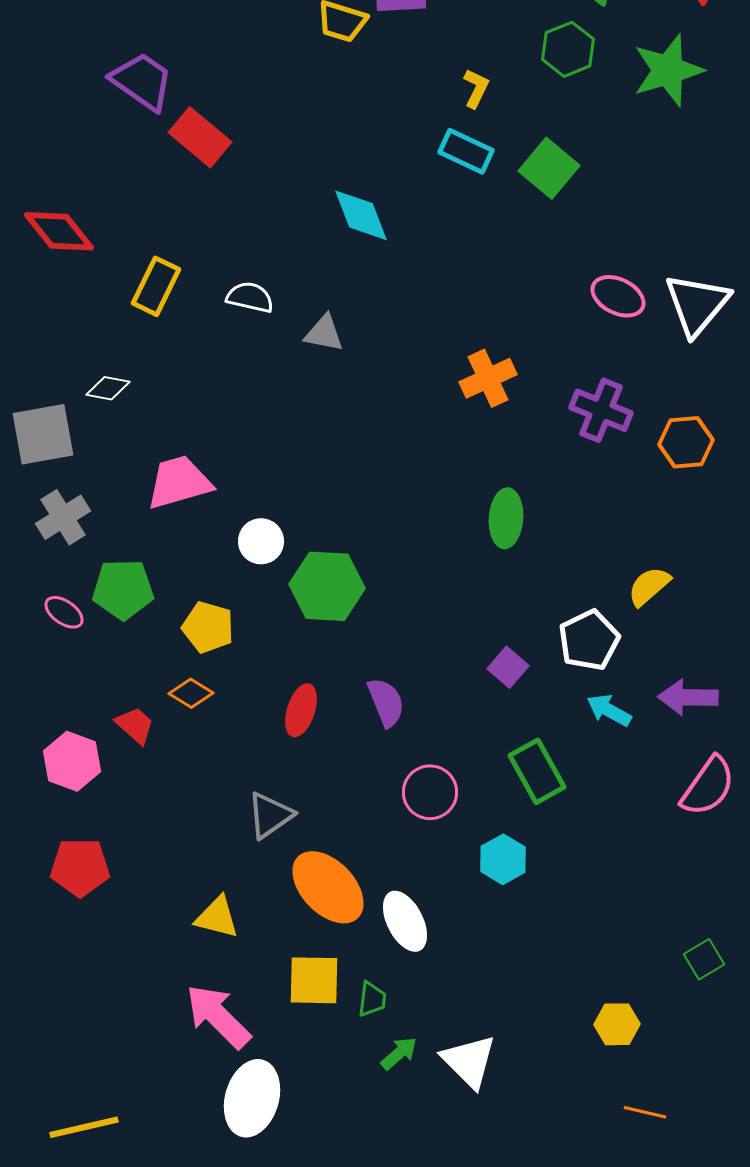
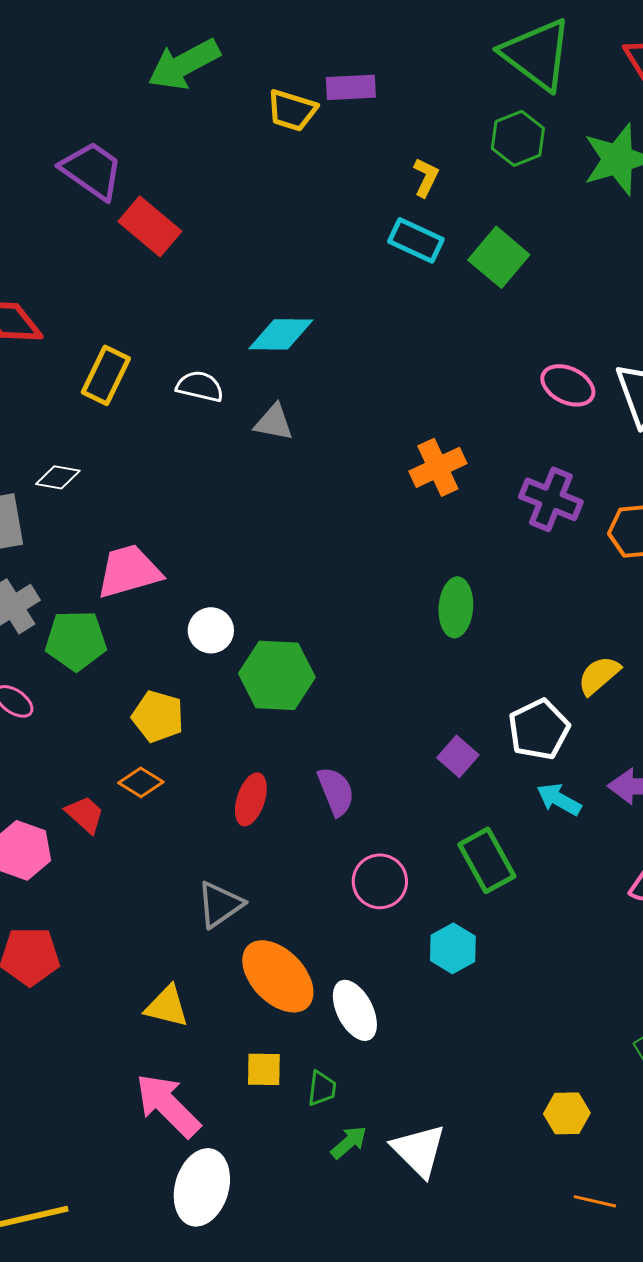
cyan diamond: (361, 215) -> (281, 334), moved, turned -68
green pentagon: (123, 589) -> (76, 640), moved
yellow square: (314, 980) -> (264, 1069), size x0.7

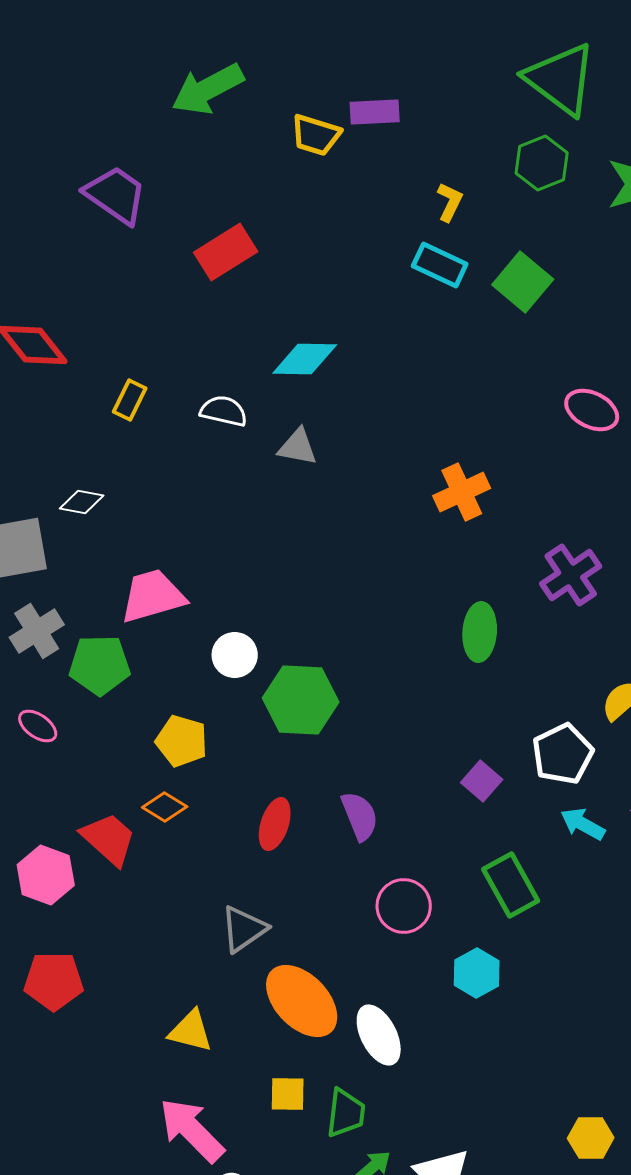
red rectangle: (150, 226) -> (226, 252), moved, turned -72
yellow rectangle: (106, 375) -> (130, 400), size x0.7
purple cross: (551, 499) -> (571, 575), moved, turned 34
red trapezoid: (85, 814) -> (109, 839), size x1.4
green trapezoid: (322, 1088) -> (346, 1113), size x1.4

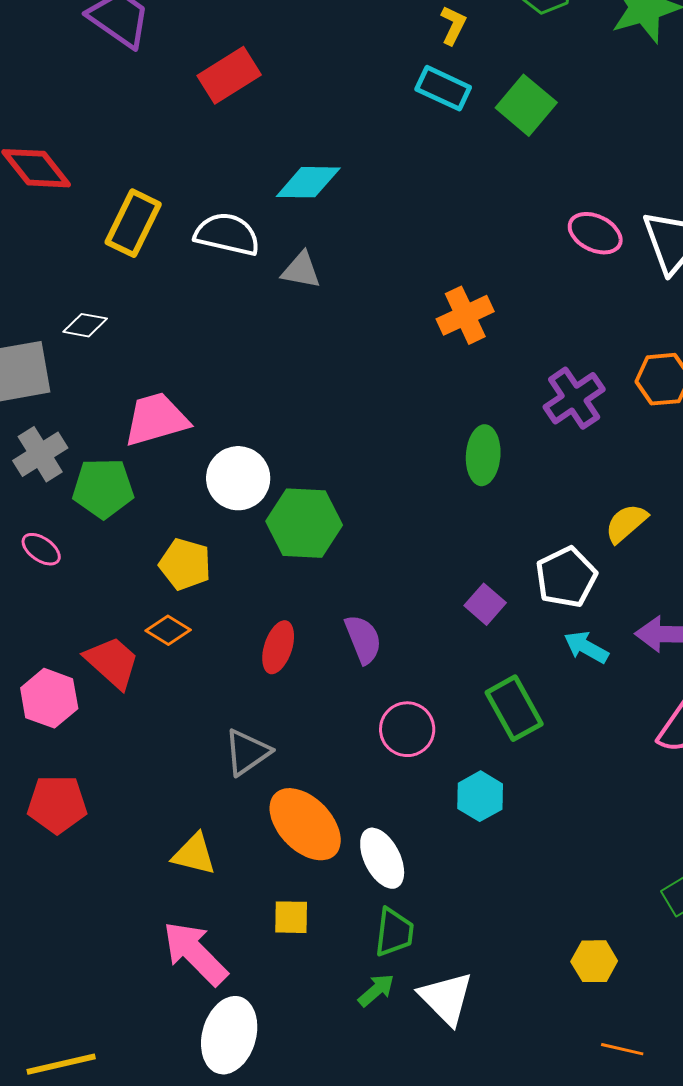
yellow rectangle: (130, 400) -> (133, 223), size x1.6
white semicircle: (224, 411) -> (227, 234), size x1.4
white circle: (235, 655) -> (238, 478), size x1.4
green trapezoid: (346, 1113) -> (394, 932), moved

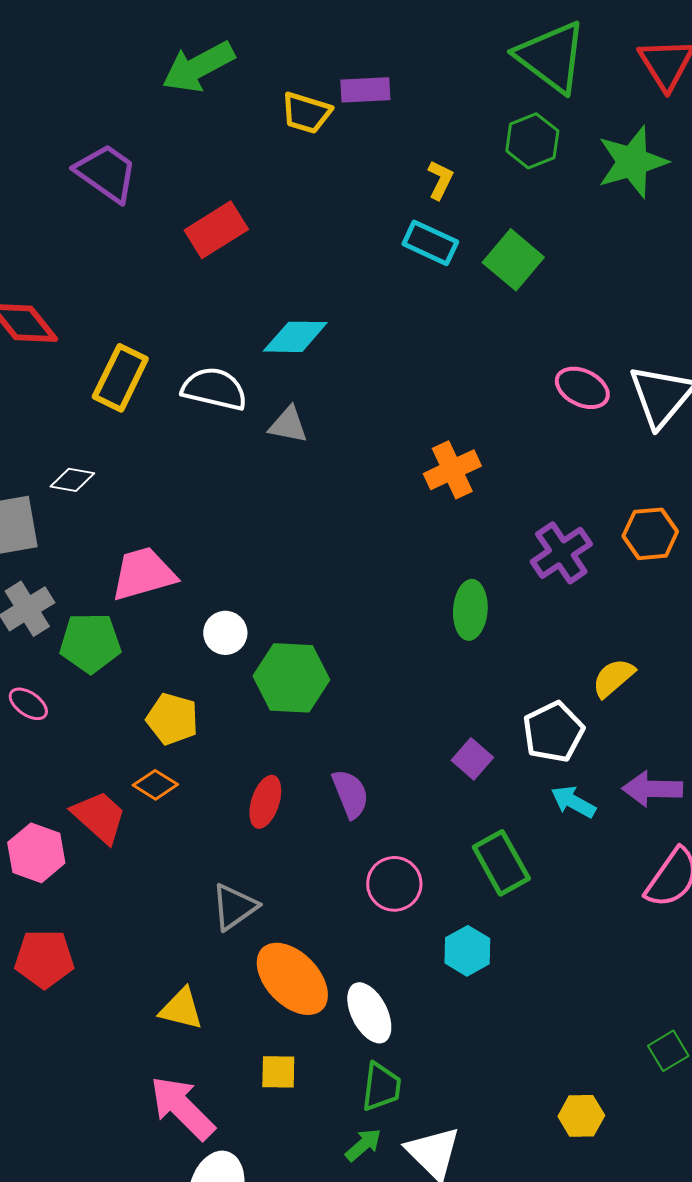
white circle: (238, 478) -> (225, 633), size x0.7

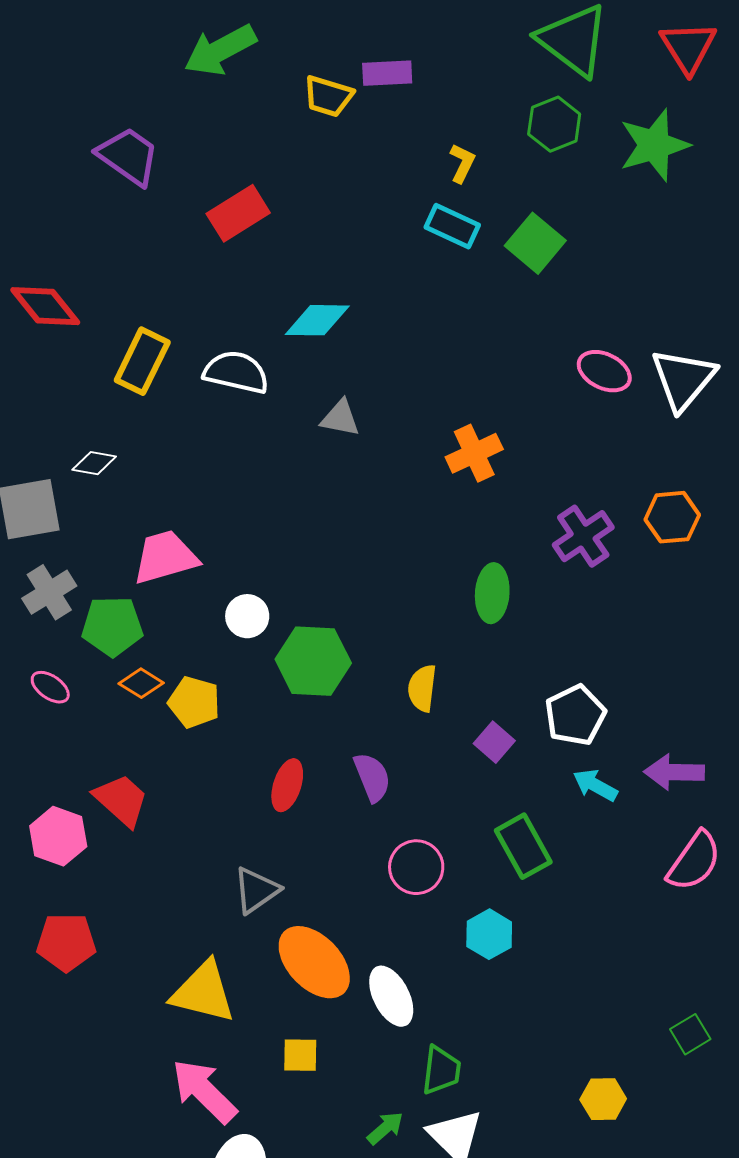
gray triangle: (288, 425) -> (340, 418), moved
yellow semicircle: (613, 678) -> (422, 688), moved, turned -42
orange diamond: (155, 785) -> (141, 683), moved
yellow triangle: (181, 1009) -> (203, 992), size x1.5
green trapezoid: (381, 1087) -> (441, 1070), moved

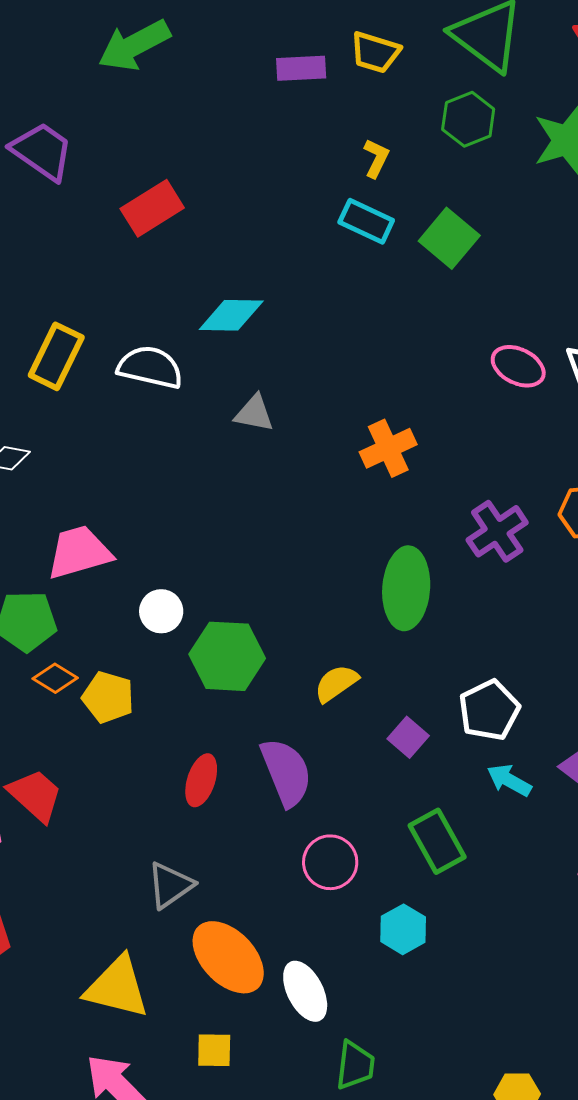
yellow trapezoid: (328, 96) -> (375, 52), moved
green ellipse: (492, 593) -> (406, 588), size x1.4
yellow semicircle: (422, 688) -> (336, 683), turned 48
purple semicircle: (372, 777) -> (286, 772), size x1.4

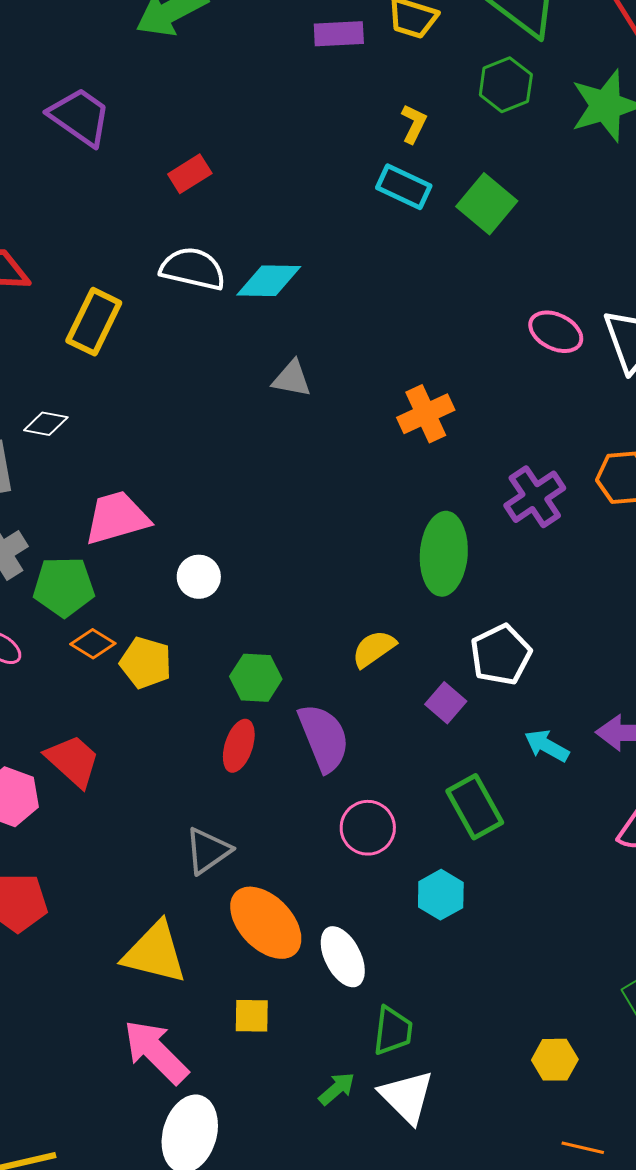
red rectangle: (152, 208) -> (190, 174), size x0.7
white semicircle: (150, 367) -> (193, 269), moved
green hexagon: (227, 656) -> (256, 678), moved, size x0.7
white pentagon: (489, 710) -> (501, 655), moved

